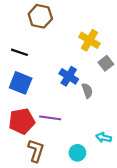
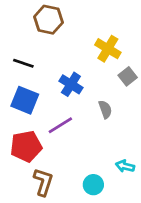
blue cross: (69, 76) -> (71, 84), moved
purple line: (50, 118) -> (60, 125), moved, turned -40

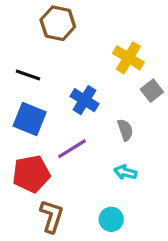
cyan arrow: (125, 166) -> (125, 172), moved

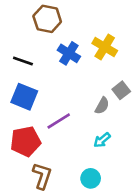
gray square: (152, 91) -> (121, 90), moved
blue cross: (85, 100) -> (69, 53), moved
gray semicircle: (125, 130) -> (102, 106), turned 48
cyan arrow: (125, 172) -> (102, 140), turned -54

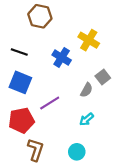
blue cross: (69, 53) -> (62, 57), moved

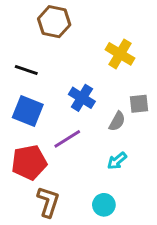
blue cross: (62, 57) -> (82, 98), moved
gray square: (103, 77) -> (139, 104), turned 32

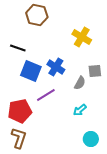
blue square: (28, 111) -> (31, 71), moved
brown L-shape: (48, 202) -> (19, 138), moved
cyan circle: (104, 205) -> (91, 139), moved

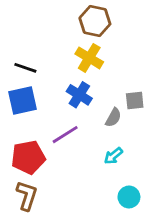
brown hexagon: (37, 15) -> (95, 21), moved
yellow cross: (82, 37) -> (89, 58), moved
blue square: (31, 71) -> (23, 100), moved, turned -35

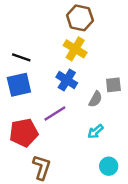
brown L-shape: (27, 196) -> (42, 167), moved

